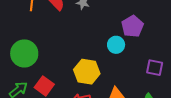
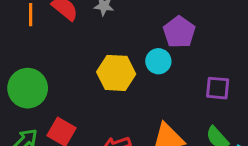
yellow hexagon: (87, 72) -> (116, 73), moved

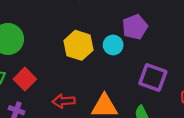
purple square: (218, 88) -> (153, 77), size x1.4

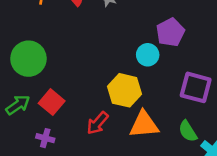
yellow hexagon: (79, 45) -> (124, 90), moved
red arrow: (64, 101) -> (97, 123), turned -40

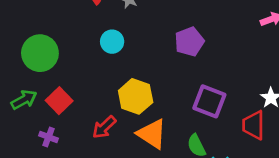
cyan circle: (148, 55) -> (112, 42), moved
orange triangle: (144, 125) -> (152, 134), turned 32

